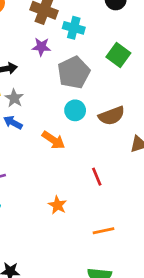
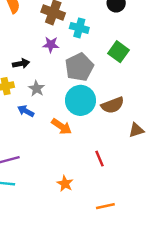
gray star: (14, 98) -> (37, 89), moved
cyan circle: (75, 110) -> (80, 100), size x1.6

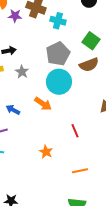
purple star: (51, 45) -> (15, 16), moved
brown semicircle: (113, 105) -> (89, 65), moved
blue arrow: (26, 111) -> (13, 110), moved

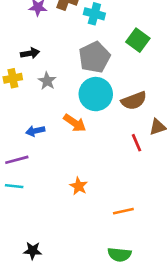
brown semicircle: (89, 65) -> (134, 101), moved
blue arrow: (13, 110) -> (35, 131), turned -40
red line: (75, 131) -> (137, 143), moved

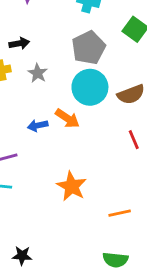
blue arrow: (35, 131) -> (38, 125), moved
orange star: (79, 186) -> (72, 186), size x1.5

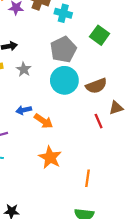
orange arrow: (67, 118) -> (43, 121), moved
orange line: (120, 213) -> (88, 178), turned -70

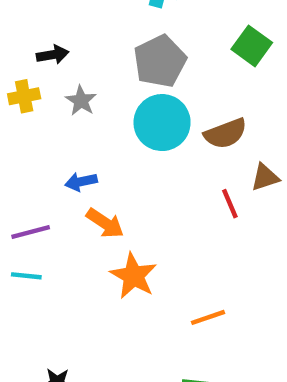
green square: (100, 35) -> (252, 46), moved
orange arrow: (43, 121) -> (105, 223), moved
orange line: (88, 178) -> (208, 317), turned 63

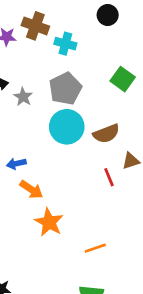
gray star: (81, 101) -> (23, 97), moved

